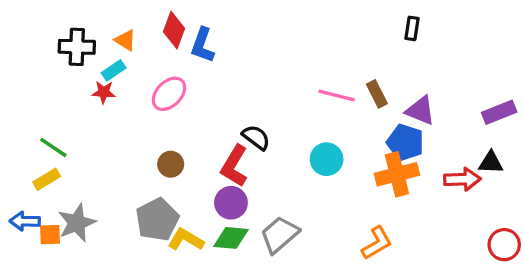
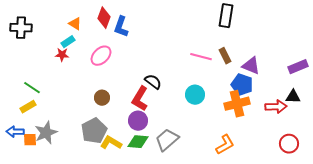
black rectangle: (412, 28) -> (226, 16), moved, size x1.6
black cross: (77, 47) -> (21, 28), moved
red circle: (504, 245) -> (289, 144), moved

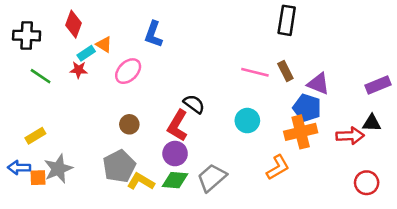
red diamond: (104, 18) -> (74, 24), moved
orange triangle: (75, 24) -> (104, 44), moved
green line: (32, 88) -> (41, 76), moved
orange L-shape: (225, 145) -> (278, 167), moved

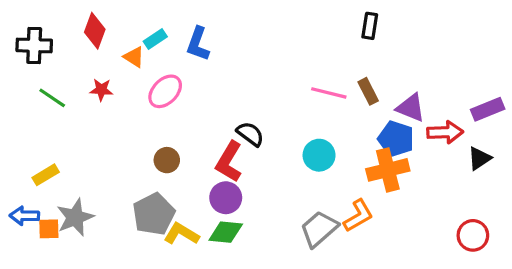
black rectangle: (287, 20) -> (370, 26), size x0.7
cyan rectangle: (86, 53) -> (155, 39), moved
black triangle: (372, 123) -> (479, 158), turned -36
red arrow: (350, 136) -> (445, 132), moved
gray trapezoid: (212, 178) -> (319, 229), moved

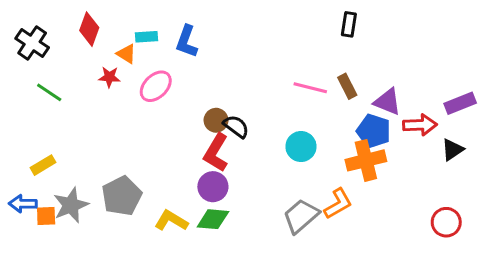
cyan rectangle: (155, 39) -> (146, 37), turned 30
black cross: (34, 45) -> (32, 43), turned 32
red star: (101, 90) -> (109, 77), moved
brown circle: (167, 160) -> (216, 120), moved
gray pentagon: (154, 214) -> (122, 196), moved

